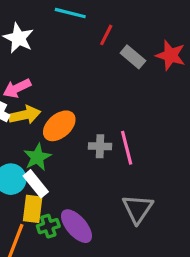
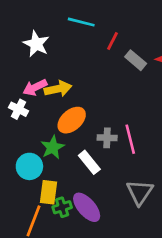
yellow arrow: (25, 115) -> (58, 89), moved
white rectangle: (36, 184) -> (89, 162), moved

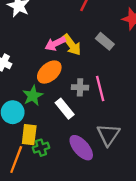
gray rectangle: (136, 60) -> (105, 41), moved
pink arrow: (35, 87) -> (55, 44), moved
yellow arrow: (58, 89) -> (72, 45), moved, turned 65
purple ellipse: (87, 207) -> (81, 148), moved

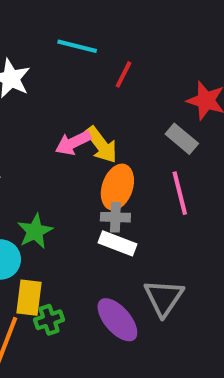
gray rectangle: (105, 41) -> (182, 139), moved
orange ellipse: (49, 72) -> (117, 187), moved, turned -30
pink line: (100, 89) -> (180, 193), moved
white rectangle: (65, 109) -> (117, 243), moved, turned -30

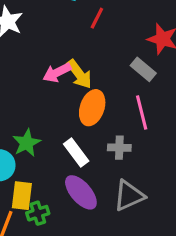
gray cross: (115, 217) -> (119, 148), moved
white rectangle: (117, 243) -> (76, 152), moved, turned 32
gray triangle: (164, 298) -> (129, 196), turned 32
purple ellipse: (117, 320) -> (81, 192), moved

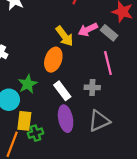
pink arrow: (57, 73) -> (88, 30), moved
orange ellipse: (92, 108) -> (53, 60), moved
purple ellipse: (81, 192) -> (66, 119), turned 30

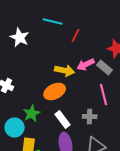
yellow arrow: (64, 36) -> (65, 70), turned -42
orange ellipse: (53, 60) -> (55, 91), turned 45

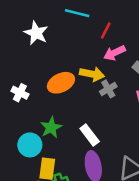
pink arrow: (86, 64) -> (114, 53), moved
orange ellipse: (55, 91) -> (61, 83), moved
gray cross: (90, 116) -> (108, 89), moved, turned -32

